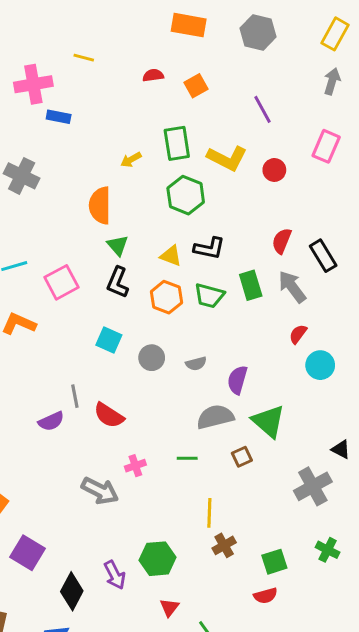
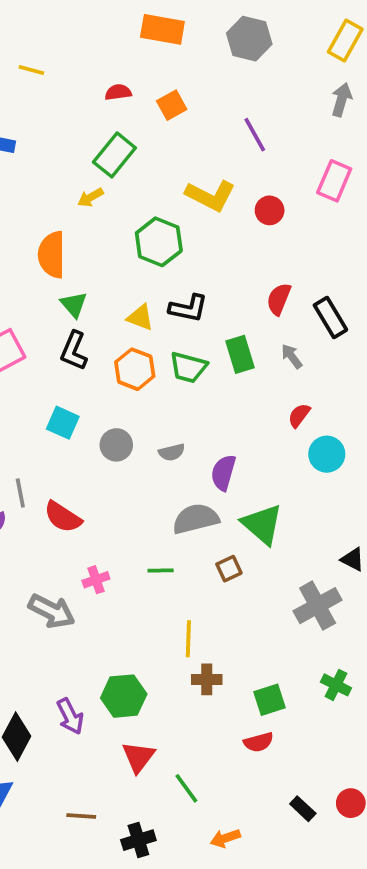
green rectangle: (177, 143) -> (114, 155), moved, turned 48
gray arrow: (292, 287) -> (292, 356), size x0.6
brown cross: (224, 545) -> (207, 679), turned 30
red triangle: (169, 607) -> (138, 757), size x1.4

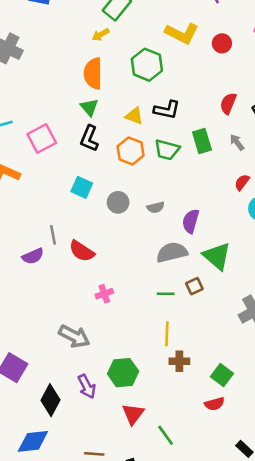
orange semicircle: (52, 255) -> (93, 73), moved
green line: (161, 570) -> (166, 294), moved
gray arrow: (52, 611) -> (74, 336), moved
green square: (270, 700) -> (222, 375), turned -35

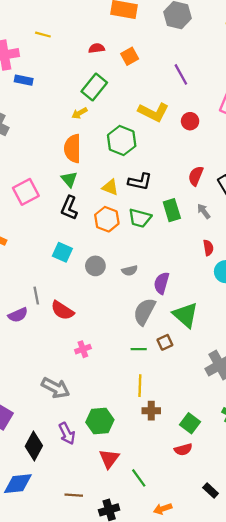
pink square: (42, 139) -> (26, 192), moved
red semicircle: (242, 182) -> (208, 248), turned 133
gray semicircle: (172, 252) -> (144, 312), turned -48

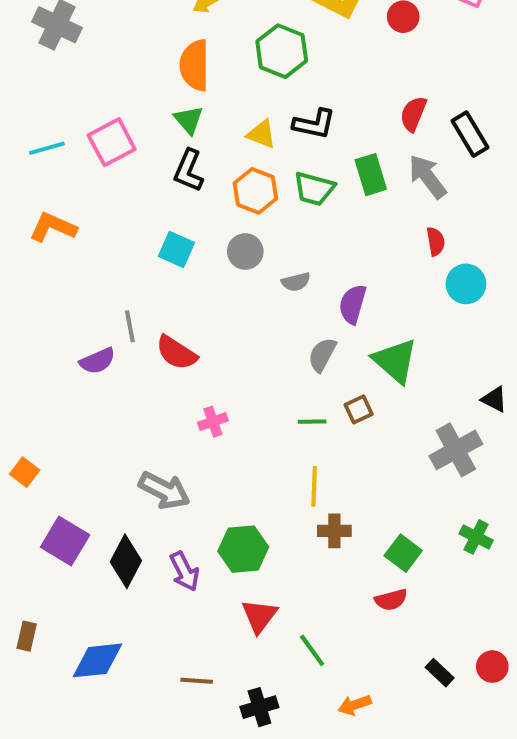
gray arrow: (204, 211) -> (427, 177), size x1.6
gray circle: (95, 266) -> (245, 252), moved
gray semicircle: (144, 312) -> (322, 355), size x0.7
black diamond: (34, 446) -> (126, 561), moved

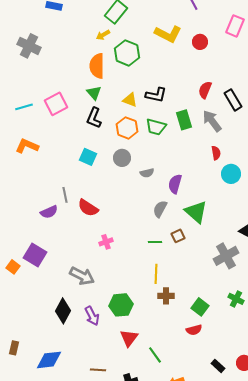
green hexagon: (282, 51) -> (127, 53), moved
purple square: (65, 541) -> (35, 255), moved

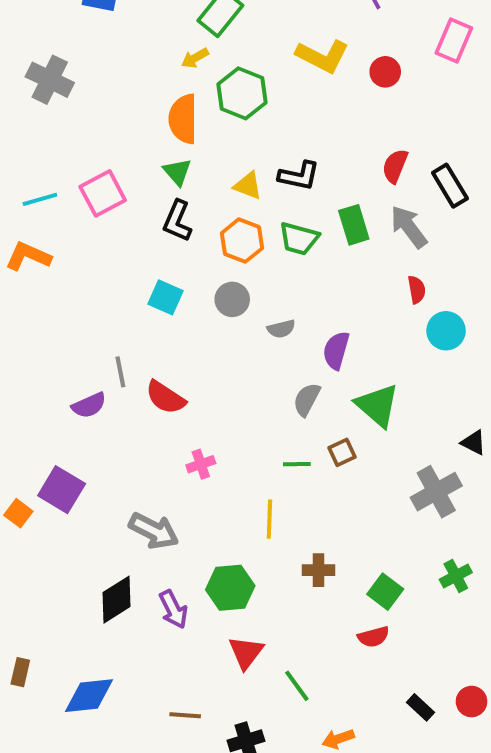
orange L-shape: (27, 146) -> (28, 256), moved
yellow line: (156, 274) -> (269, 519), moved
green cross: (236, 299) -> (456, 576), turned 35
black diamond: (63, 311) -> (116, 600), turned 30

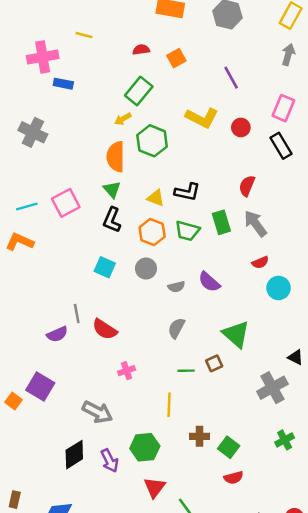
black rectangle: (450, 186) -> (281, 146), moved
red semicircle: (417, 290) -> (260, 262), turned 77
purple semicircle: (336, 350) -> (209, 282), moved, turned -65
gray semicircle: (307, 399) -> (176, 328), moved
green square: (385, 592) -> (229, 447), moved

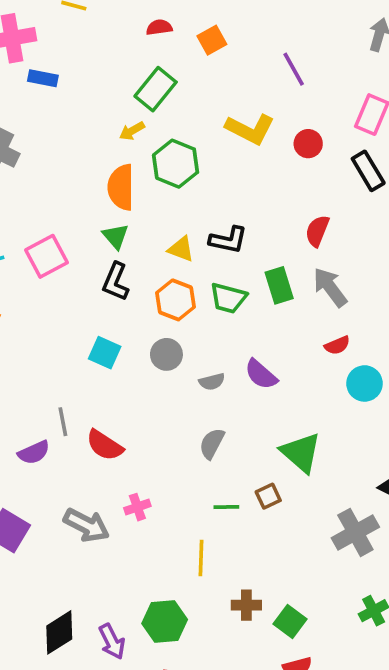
gray arrow: (97, 412) -> (86, 525), moved

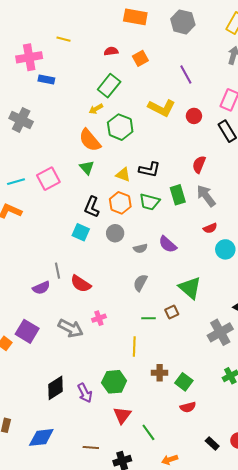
orange semicircle: (121, 187) -> (90, 140), turned -40
black L-shape: (116, 282) -> (92, 207), moved

